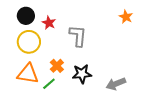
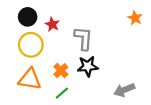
black star: (82, 74) -> (88, 66), moved
green line: (49, 84) -> (62, 93), moved

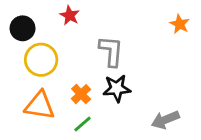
black circle: (28, 17) -> (23, 28), moved
red star: (52, 24) -> (70, 15), moved

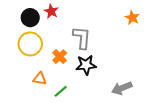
black circle: (23, 28) -> (30, 18), moved
orange cross: (81, 94) -> (60, 57), moved
orange triangle: (40, 105) -> (40, 79), moved, size x0.6

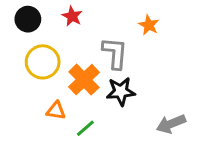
black circle: (30, 18) -> (28, 19), moved
orange star: (132, 18) -> (149, 25), moved
orange cross: (60, 57) -> (84, 80), size x1.5

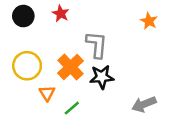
orange star: (149, 25) -> (149, 21), moved
yellow circle: (43, 62) -> (27, 66), moved
orange triangle: (56, 111) -> (47, 93), turned 49

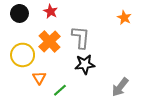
orange cross: (71, 67) -> (50, 41), moved
gray arrow: (144, 104) -> (120, 87), turned -30

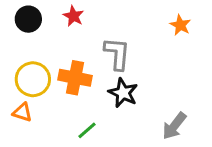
orange cross: (50, 41) -> (75, 78), moved, turned -35
black star: (85, 64) -> (123, 93), turned 30
orange triangle: (39, 78) -> (22, 112), moved, turned -40

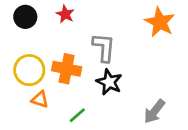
orange star: (180, 25) -> (160, 22), size x1.6
orange triangle: (22, 112) -> (40, 99), moved

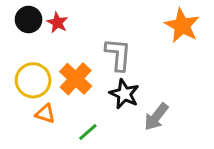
red star: (65, 14) -> (57, 23), moved
orange cross: (67, 69) -> (76, 79), turned 32
gray arrow: (154, 111) -> (156, 117), moved

